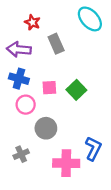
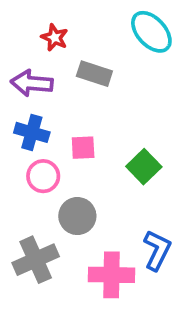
gray rectangle: (56, 44) -> (94, 74), turned -48
green square: (76, 90) -> (144, 167), moved
gray cross: (21, 154) -> (36, 260), size x1.6

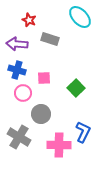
gray cross: (36, 260) -> (19, 137), turned -35

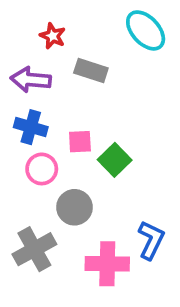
green square: (76, 88) -> (115, 160), moved
gray cross: (19, 137) -> (34, 249), turned 30

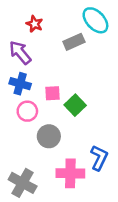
gray rectangle: (91, 71) -> (74, 42), moved, turned -42
purple arrow: (31, 80) -> (20, 53), turned 45
gray cross: (34, 249) -> (23, 183), moved, turned -32

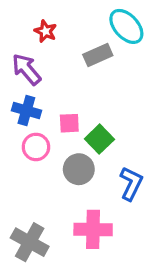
gray circle: (49, 136) -> (79, 169), moved
blue L-shape: (99, 158) -> (131, 183), moved

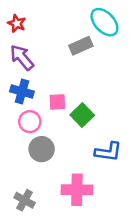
red star: (45, 31) -> (17, 23), moved
gray circle: (79, 169) -> (42, 149), moved
blue L-shape: (131, 183) -> (108, 152), turned 72
gray cross: (30, 242) -> (25, 200), size x0.7

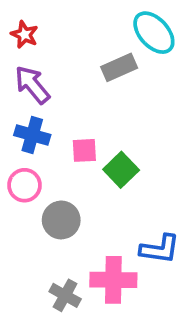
pink circle: (30, 122) -> (24, 185), moved
blue L-shape: (108, 152) -> (160, 249), moved
gray cross: (25, 200) -> (65, 295), moved

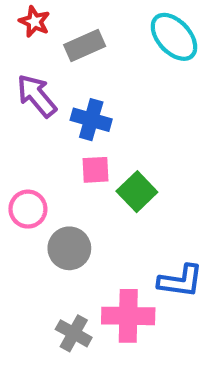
red star: (24, 35) -> (34, 22), moved
gray rectangle: (119, 67) -> (85, 46), moved
blue cross: (32, 135) -> (91, 120), moved

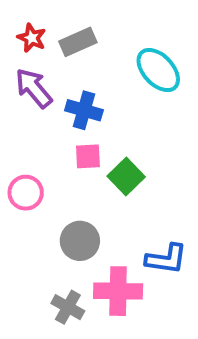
red star: (34, 22) -> (32, 38), moved
cyan ellipse: (174, 37) -> (158, 70), moved
gray circle: (69, 248) -> (80, 241), moved

